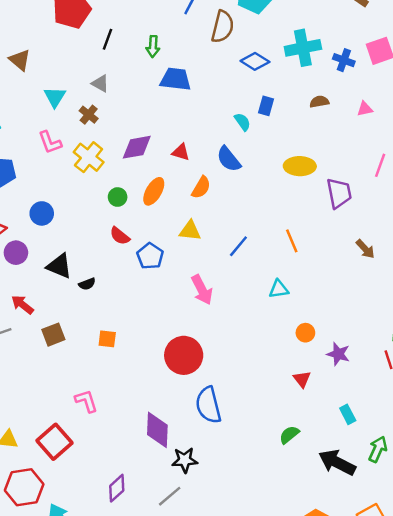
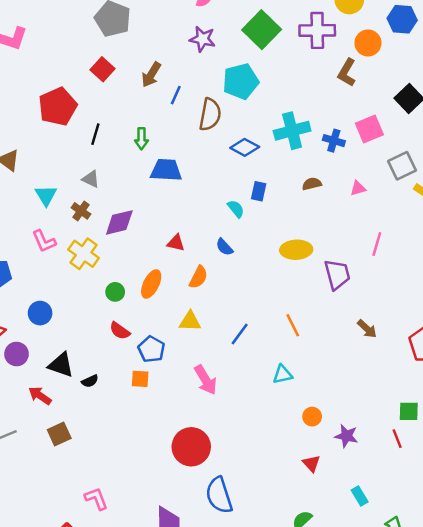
purple diamond: (137, 147) -> (119, 222), moved
blue semicircle: (229, 159) -> (224, 247), size x0.7
red arrow: (22, 305) -> (40, 396), moved
orange square: (107, 339) -> (140, 379), moved

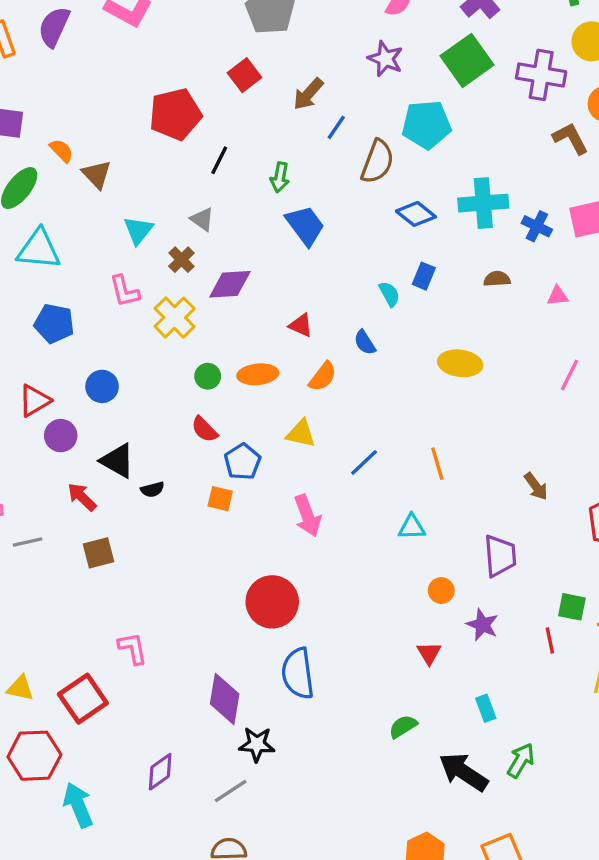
brown L-shape: (347, 73) -> (571, 138), turned 112
blue trapezoid: (166, 170) -> (305, 226), turned 40
purple trapezoid: (337, 274) -> (500, 556), moved
orange ellipse: (151, 284) -> (258, 374), turned 48

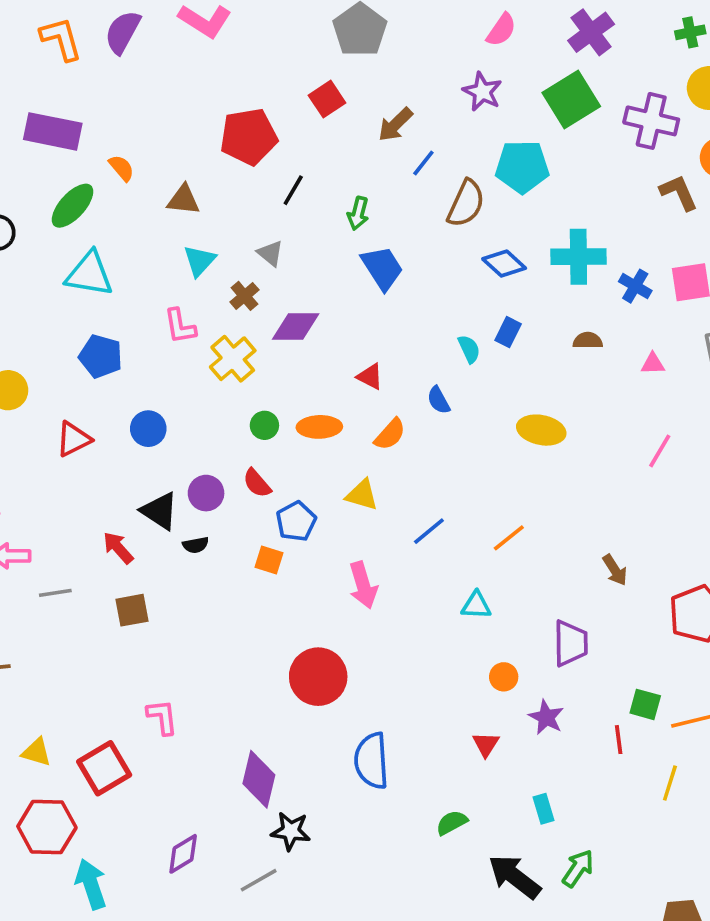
brown triangle: (97, 174) -> (183, 200), moved, turned -44
purple circle: (61, 436) -> (206, 493), moved
orange line: (437, 464) -> (509, 538), turned 64
blue semicircle: (298, 673) -> (372, 761), moved

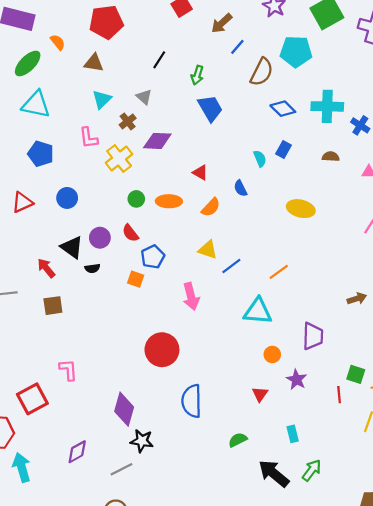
red pentagon: (249, 137) -> (106, 22), moved
yellow triangle: (362, 495) -> (208, 250), moved
brown arrow: (615, 570) -> (357, 299), moved, turned -78
cyan triangle: (476, 605) -> (258, 311), size x1.6

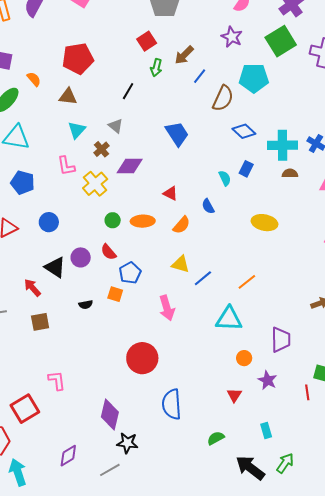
green arrow: (197, 75) -> (156, 68), moved
cyan cross: (327, 106) -> (282, 145), moved
black semicircle: (92, 268) -> (86, 305), moved

